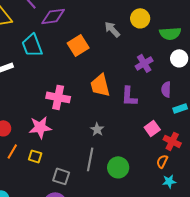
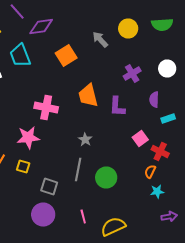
green semicircle: (170, 33) -> (162, 24), moved

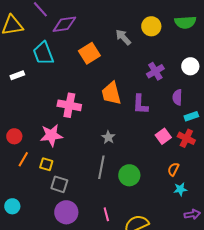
red cross: (160, 152) -> (186, 138), moved
gray square: (49, 186) -> (59, 184), moved

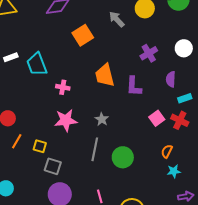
cyan trapezoid: (43, 53) -> (37, 64), moved
pink cross: (69, 105) -> (63, 87), size x0.6
pink star: (51, 135) -> (66, 120), moved

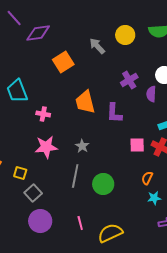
purple semicircle: (171, 79) -> (151, 94), moved
pink square: (157, 118) -> (137, 145), turned 35
gray square: (53, 166) -> (33, 193), turned 30

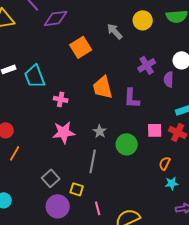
yellow square: (20, 173) -> (77, 189), moved
green circle: (103, 184) -> (127, 144), moved

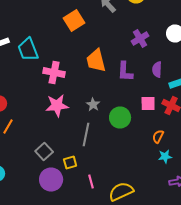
purple semicircle: (169, 79) -> (157, 70), moved
pink cross: (61, 99) -> (54, 72), size x1.5
yellow square: (77, 189) -> (70, 162), turned -32

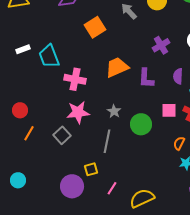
orange trapezoid: (96, 60) -> (117, 67), turned 80
gray square: (44, 152) -> (62, 135), moved
pink line: (91, 182) -> (112, 188), turned 48

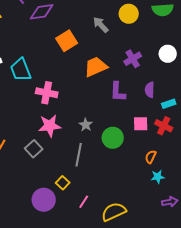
orange trapezoid: (117, 67) -> (96, 67), moved
yellow square: (91, 169) -> (63, 183), turned -32

